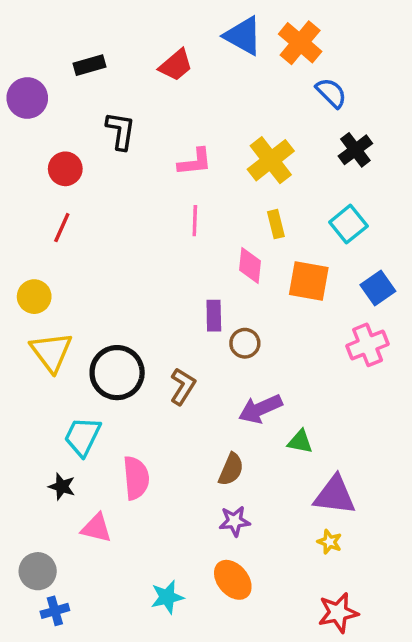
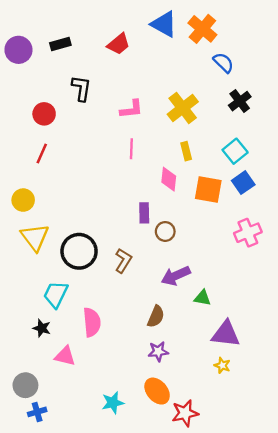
purple circle: (27, 98) -> (18, 50), moved
blue square: (378, 288) -> (243, 183), moved
red star: (338, 613) -> (185, 413), moved

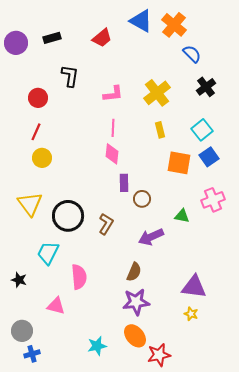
pink diamond: (169, 179) -> (112, 154), moved
yellow circle: (23, 200) -> (42, 158), moved
green triangle: (202, 298) -> (182, 216), moved
black star: (42, 328) -> (19, 280), moved
purple star: (158, 351) -> (136, 302), size x1.5

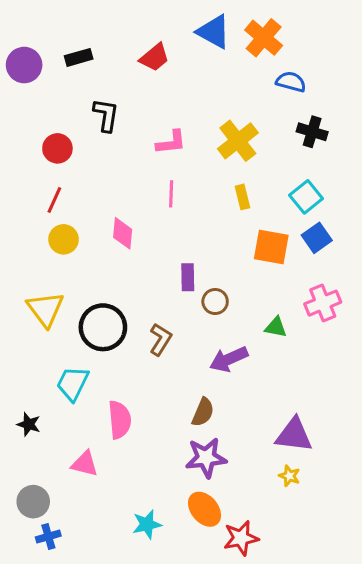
blue semicircle: (192, 54) -> (291, 82), turned -30
black cross: (206, 87) -> (312, 132), turned -36
pink diamond: (112, 154) -> (123, 233), moved

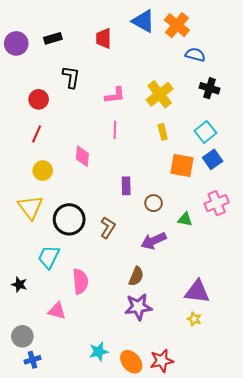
red trapezoid: (154, 57) -> (104, 38), turned 130
yellow circle: (64, 239) -> (43, 171), moved
brown circle: (215, 302) -> (154, 203), moved
orange ellipse: (204, 509) -> (131, 362), moved

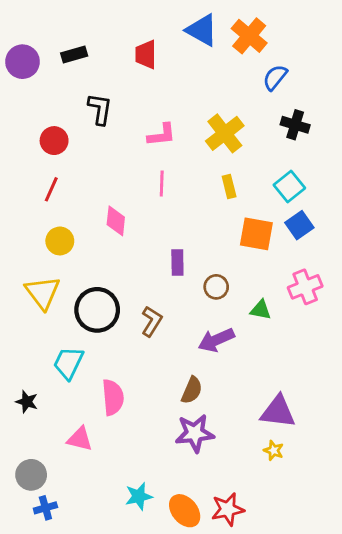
blue semicircle: (195, 55) -> (275, 77), turned -66

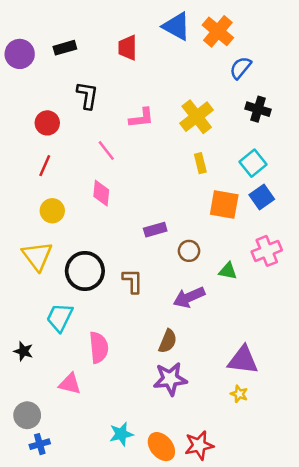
pink line: (162, 184) -> (106, 151), moved, turned -40
purple rectangle: (177, 263) -> (155, 230), turned 75
brown L-shape: (152, 321) -> (133, 281), turned -32

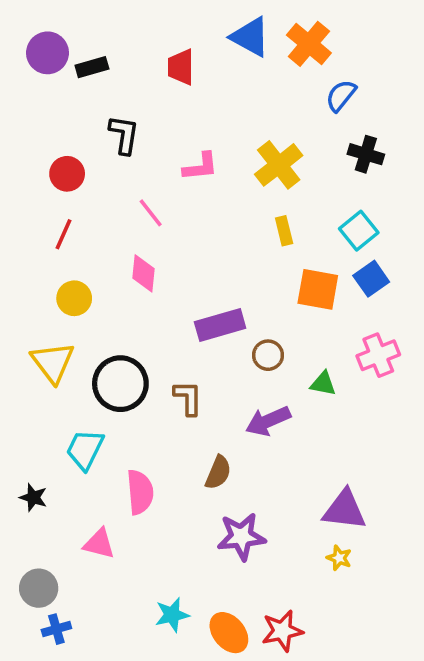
purple circle: (20, 54) -> (48, 53), moved
purple rectangle: (155, 230) -> (220, 325), size x1.5
brown semicircle: (168, 341) -> (218, 473), moved

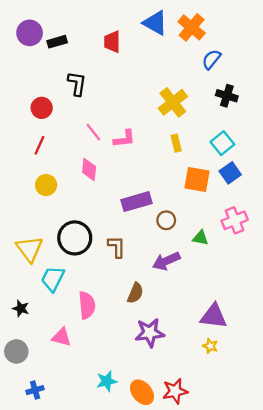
pink L-shape: (200, 167) -> (124, 139), moved
yellow triangle: (53, 362) -> (30, 249), moved
gray circle: (39, 588) -> (16, 351), moved

